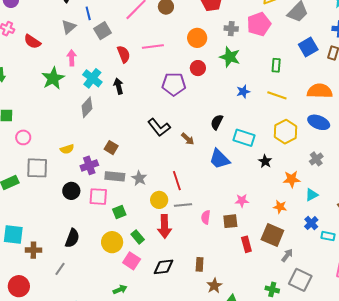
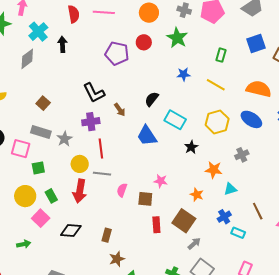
purple cross: (89, 165) -> (91, 122), moved

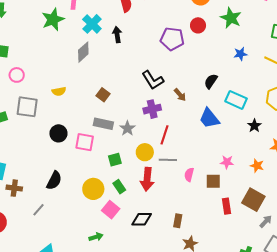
red line: (101, 148) -> (165, 135), turned 30
green square: (38, 168) -> (115, 160), moved
orange star: (197, 195) -> (257, 166), moved

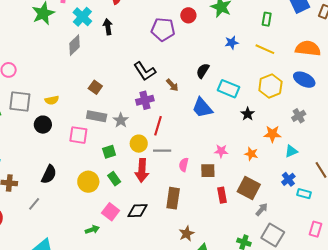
yellow semicircle: (59, 91) -> (52, 100), moved
black circle: (58, 133) -> (43, 125), moved
pink square: (111, 210) -> (111, 212), moved
brown rectangle: (178, 221) -> (173, 198), moved, size x1.5

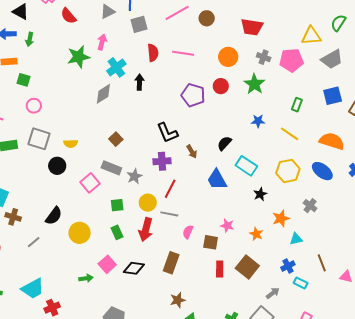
gray cross: (299, 116) -> (310, 206), turned -32
orange star: (272, 134) -> (281, 218), turned -30
pink square: (78, 135) -> (90, 183), turned 30
yellow circle: (88, 182) -> (80, 233), moved
gray arrow: (262, 209) -> (273, 293), moved

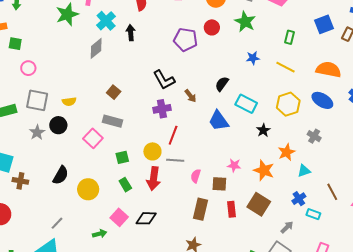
gray star: (134, 176) -> (37, 132), moved
orange star: (256, 234) -> (264, 170), size x1.5
gray line: (34, 242) -> (57, 223), moved
brown rectangle: (171, 263) -> (201, 209), moved

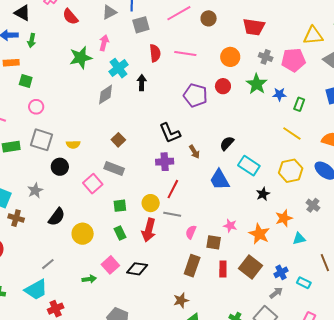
blue star: (253, 58) -> (279, 94), moved
gray star: (37, 132) -> (35, 190), moved
blue cross: (299, 199) -> (281, 272), moved

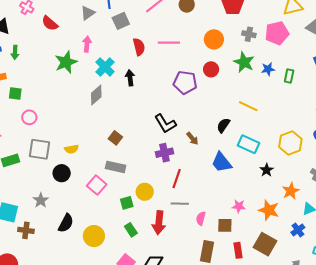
yellow line: (292, 134) -> (248, 106), moved
yellow circle: (151, 203) -> (145, 192), moved
blue cross: (281, 272) -> (298, 230), moved

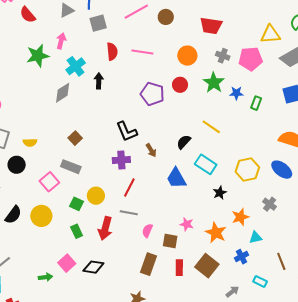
green square: (127, 203) -> (76, 204), turned 32
yellow circle: (94, 236) -> (41, 216), moved

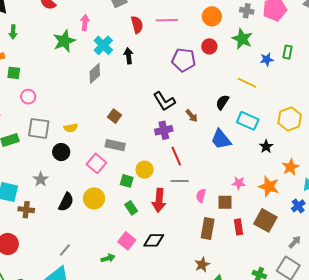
blue star: (236, 93) -> (267, 59), moved
red line: (129, 187) -> (176, 156), turned -42

